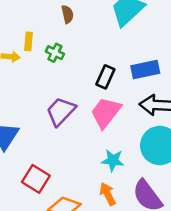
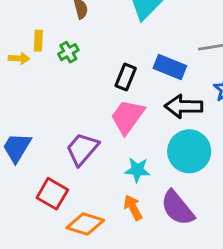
green cross: (55, 53) -> (68, 52), turned 36
blue rectangle: (145, 69) -> (170, 67), turned 36
purple trapezoid: (61, 111) -> (82, 149), moved

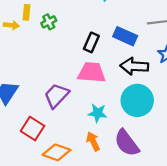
pink trapezoid: (127, 117) -> (92, 72), turned 56

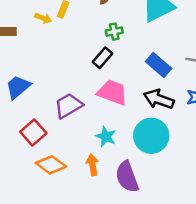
green cross: (49, 22) -> (114, 32), moved
black rectangle: (91, 42) -> (102, 58), moved

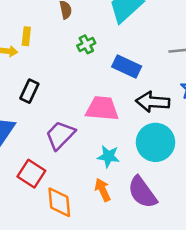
black rectangle: (102, 58) -> (29, 91), moved
blue rectangle: (159, 65) -> (127, 67), moved
orange diamond: (51, 165) -> (59, 202), turned 64

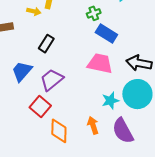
blue rectangle: (127, 67) -> (106, 34), moved
purple trapezoid: (60, 135) -> (52, 80), moved
cyan star: (108, 156) -> (110, 101), moved, turned -30

